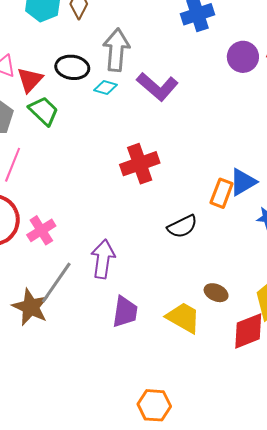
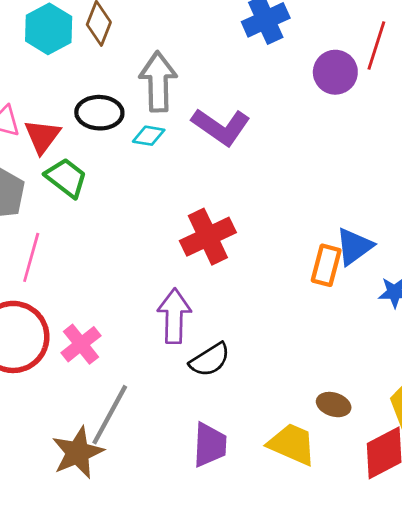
black semicircle: (182, 226) -> (210, 360), moved
purple arrow: (103, 259) -> (174, 316), moved
brown star: (31, 307) -> (78, 453), turned 30

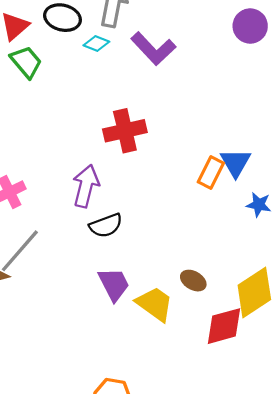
blue triangle: (354, 246) -> (236, 163), turned -36
purple trapezoid: (210, 445) -> (114, 284), moved, turned -42

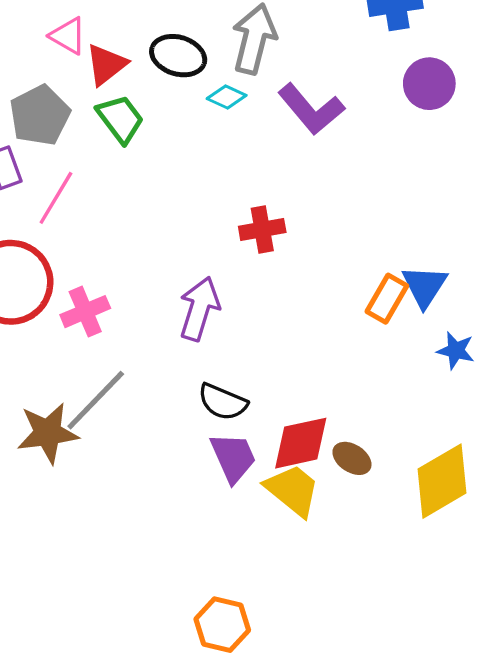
purple circle: (250, 26) -> (429, 84), moved
red cross: (125, 131) -> (262, 229), size x0.7
black semicircle: (106, 225) -> (223, 402), moved, turned 40
red diamond: (224, 326) -> (301, 443), moved

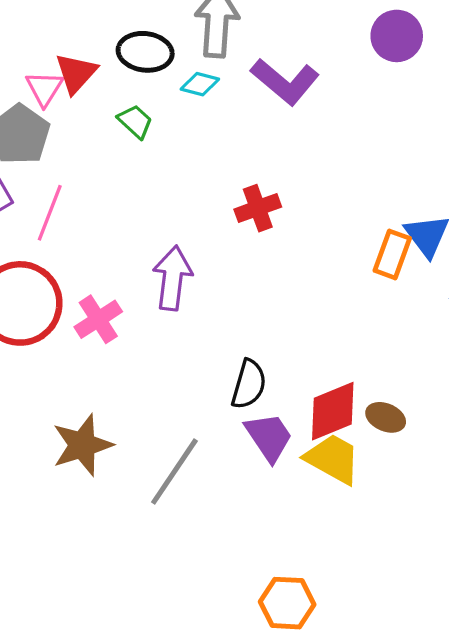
pink triangle: (68, 36) -> (44, 88), moved, turned 42
green trapezoid: (120, 119) -> (135, 121), moved, size x0.7
purple arrow: (199, 309) -> (172, 278), moved
gray line: (96, 400) -> (174, 471), moved
black semicircle: (223, 402) -> (249, 384), turned -87

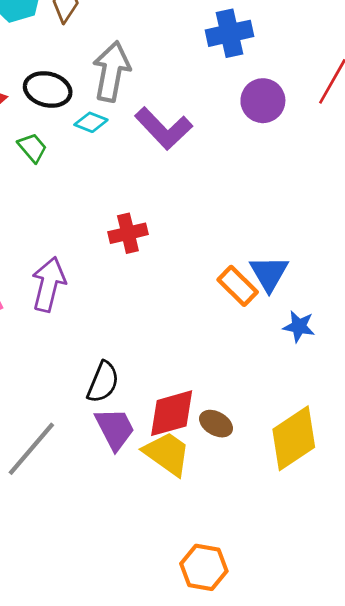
orange rectangle: (392, 254) -> (238, 286), turned -72
orange hexagon: (287, 603) -> (204, 567), moved

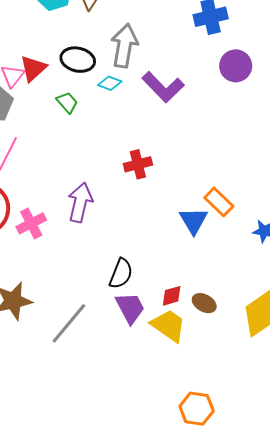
blue triangle: (269, 273) -> (194, 221), moved
red diamond: (172, 413) -> (172, 296), size x0.6

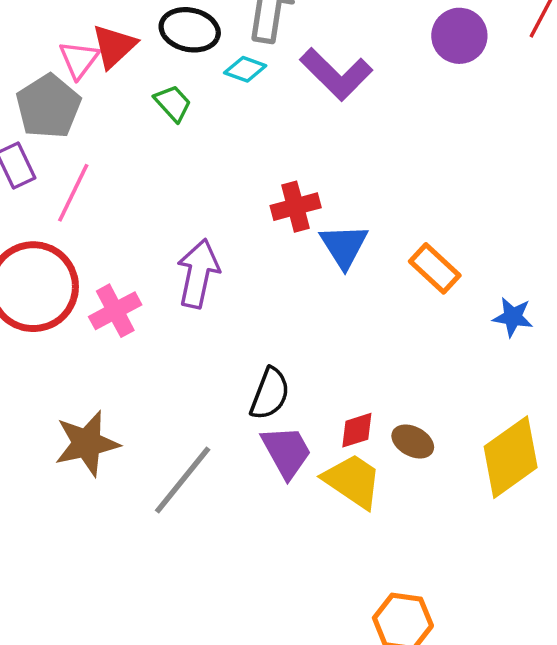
blue triangle: (194, 221) -> (344, 246), moved

